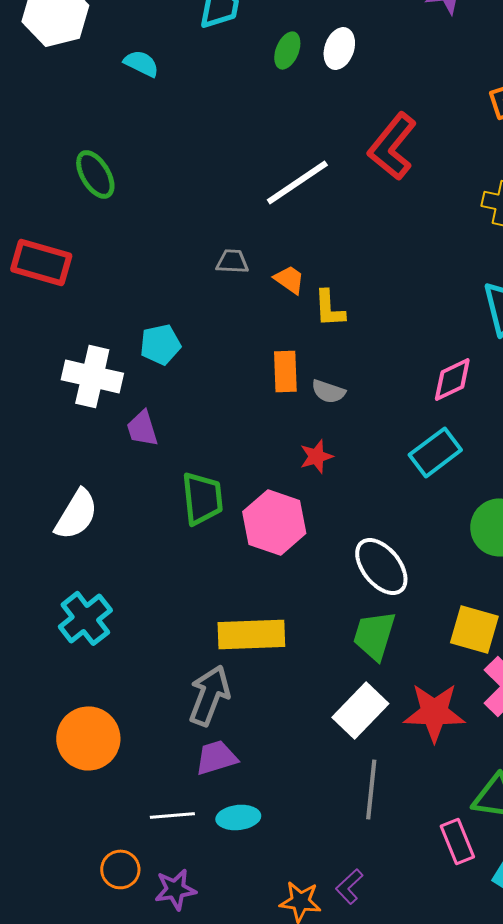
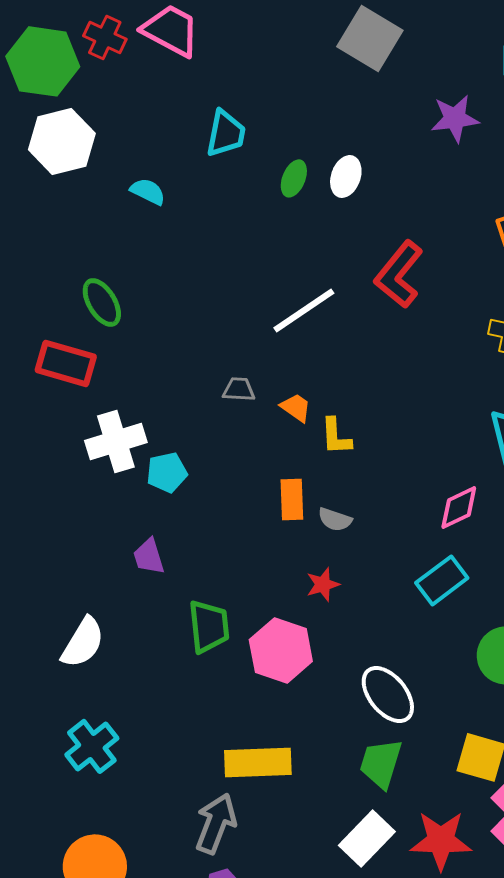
red rectangle: (41, 262) -> (66, 363), moved
white cross: (92, 376) -> (116, 441), moved, turned -30

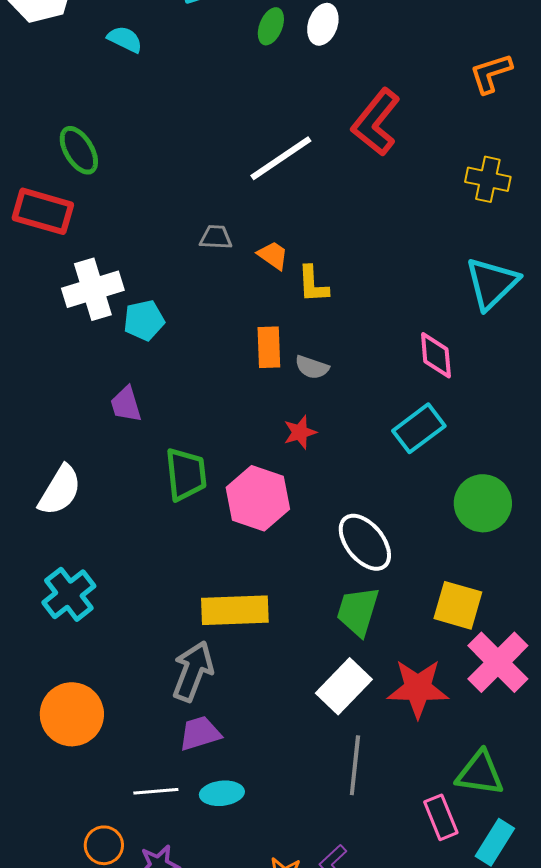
pink diamond: (459, 507) -> (436, 355), turned -69

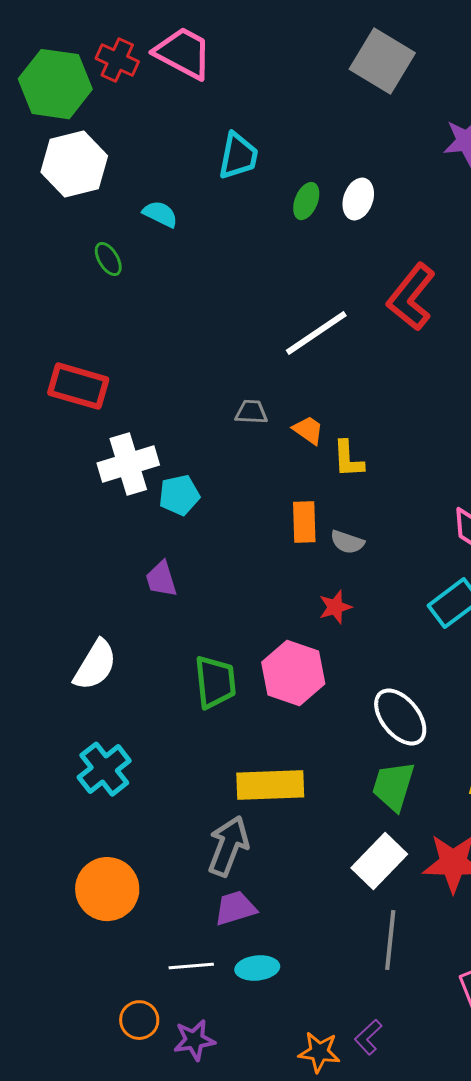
green ellipse: (79, 150) -> (108, 259), moved, size x0.7
green trapezoid: (186, 474) -> (215, 682), moved

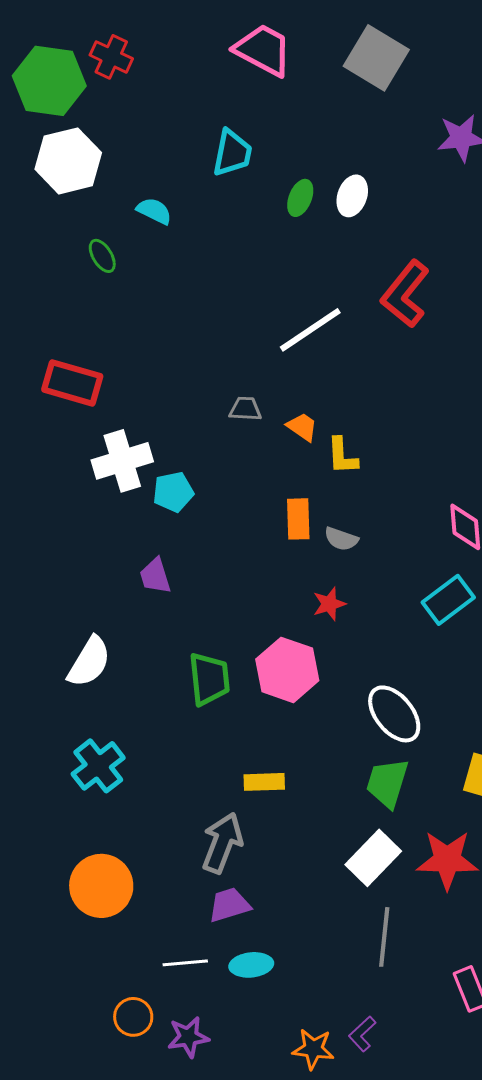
pink trapezoid: (183, 53) -> (263, 50), moved
yellow rectangle: (270, 785) -> (264, 782), size x0.6

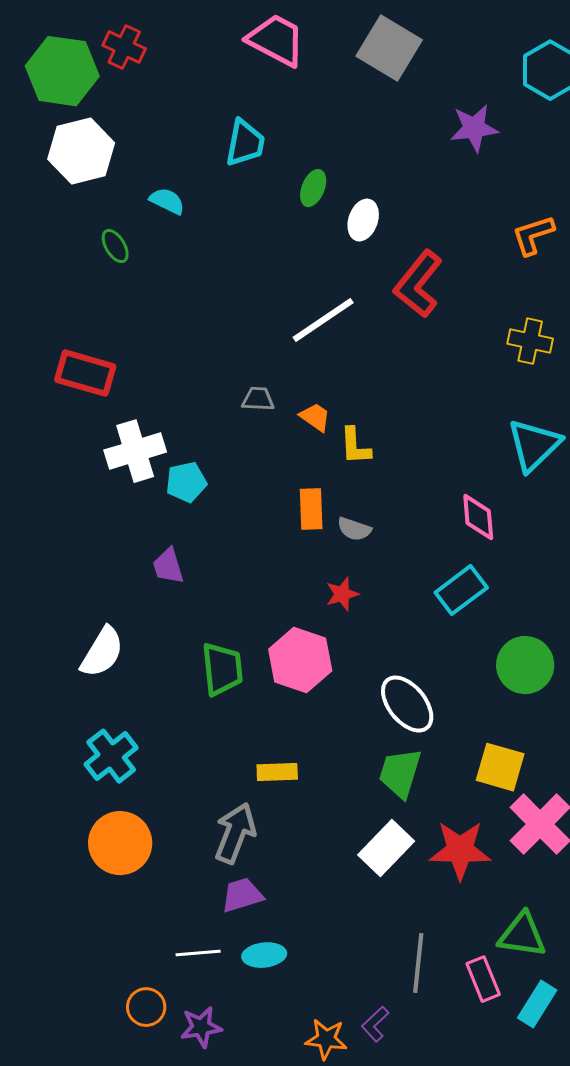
white ellipse: (352, 196) -> (363, 220), moved
orange circle: (101, 886) -> (120, 843), moved
gray line: (384, 937) -> (418, 963), moved

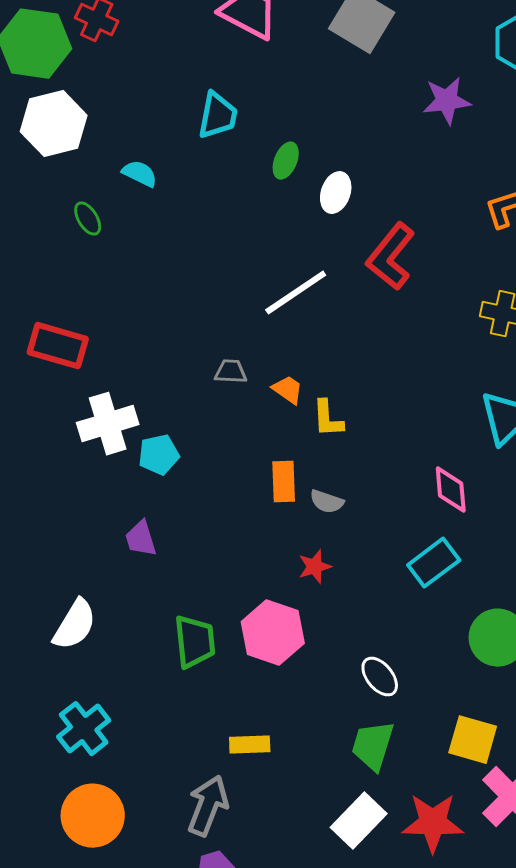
white ellipse: (407, 704) -> (380, 677), size x0.7

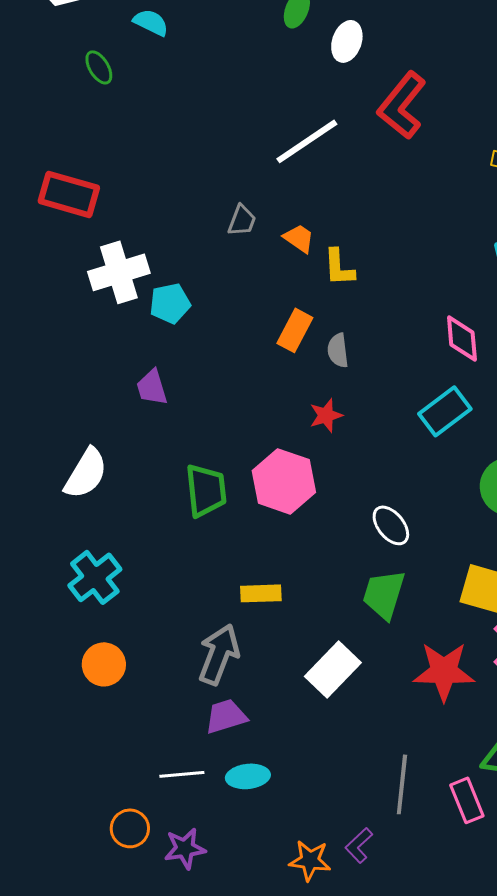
gray trapezoid: (231, 372) -> (242, 220), turned 108
orange rectangle: (284, 482) -> (295, 330), turned 30
gray semicircle: (327, 502) -> (338, 350), turned 64
orange circle: (93, 816) -> (104, 664), size x0.7
white rectangle: (359, 821) -> (333, 669), moved

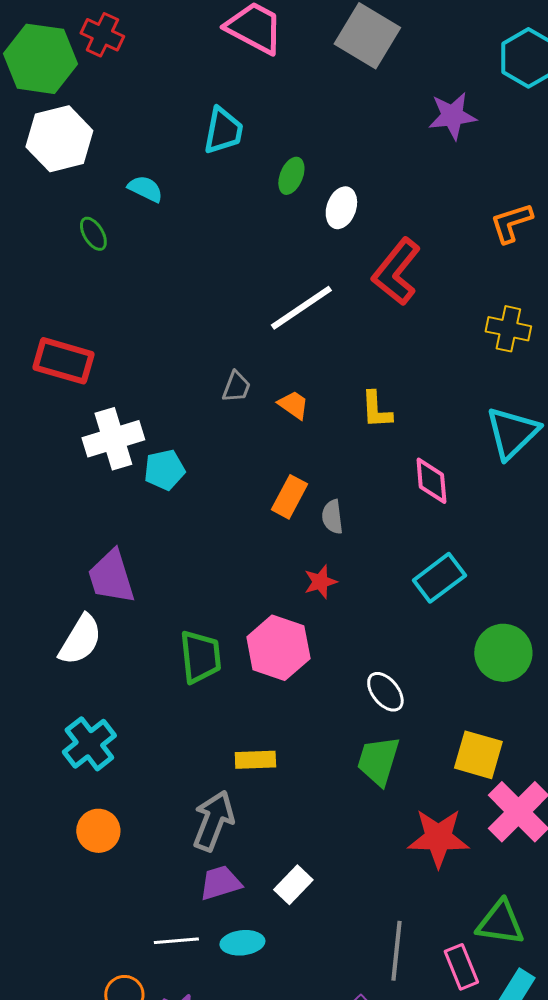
yellow L-shape: (339, 267) -> (376, 410), moved
pink diamond: (462, 338) -> (431, 481), moved
purple trapezoid: (152, 387) -> (111, 577), moved, size x1.5
white rectangle: (333, 669) -> (293, 885), moved, size x0.7

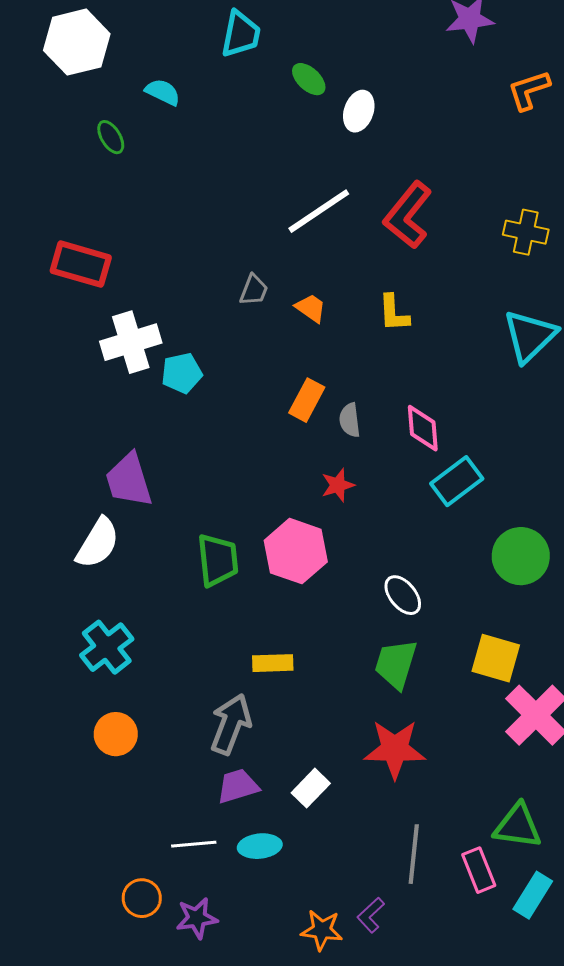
green ellipse: (291, 176) -> (309, 79), turned -69
orange L-shape: (511, 223) -> (529, 90), moved
red L-shape: (396, 272) -> (408, 215), moved
pink diamond: (431, 481) -> (423, 428), moved
red star: (438, 838) -> (395, 749), moved

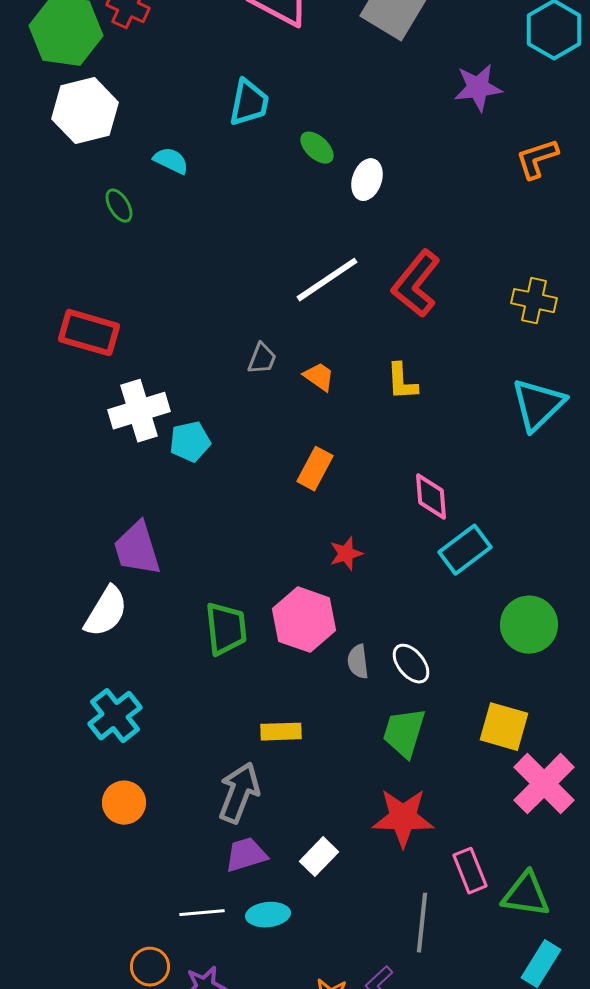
gray semicircle: (350, 420) -> (358, 662), moved
pink rectangle: (479, 870) -> (470, 871), moved

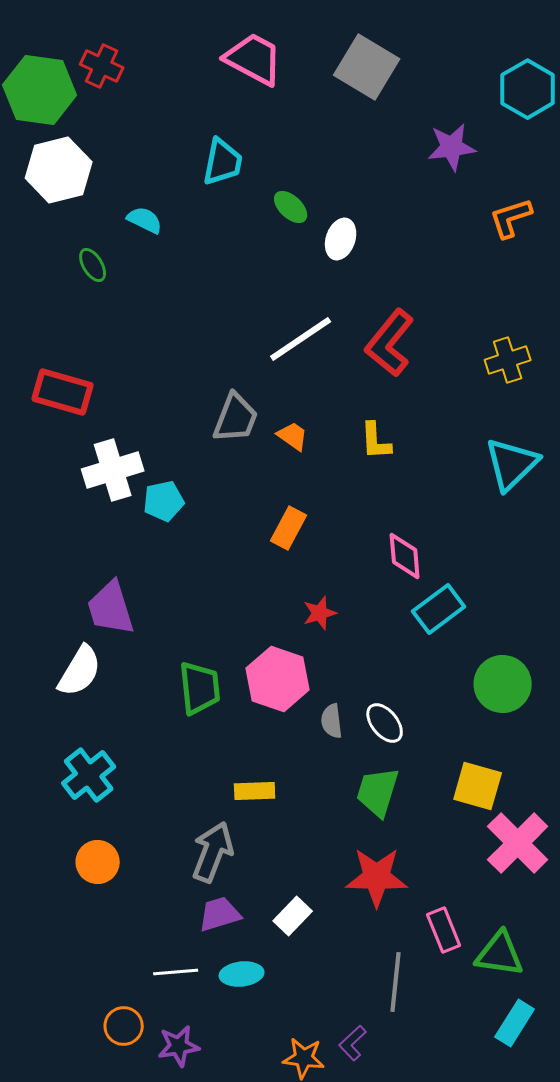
yellow cross: (534, 301) -> (508, 360), turned -30
gray trapezoid: (262, 359) -> (236, 418), size x1.6

